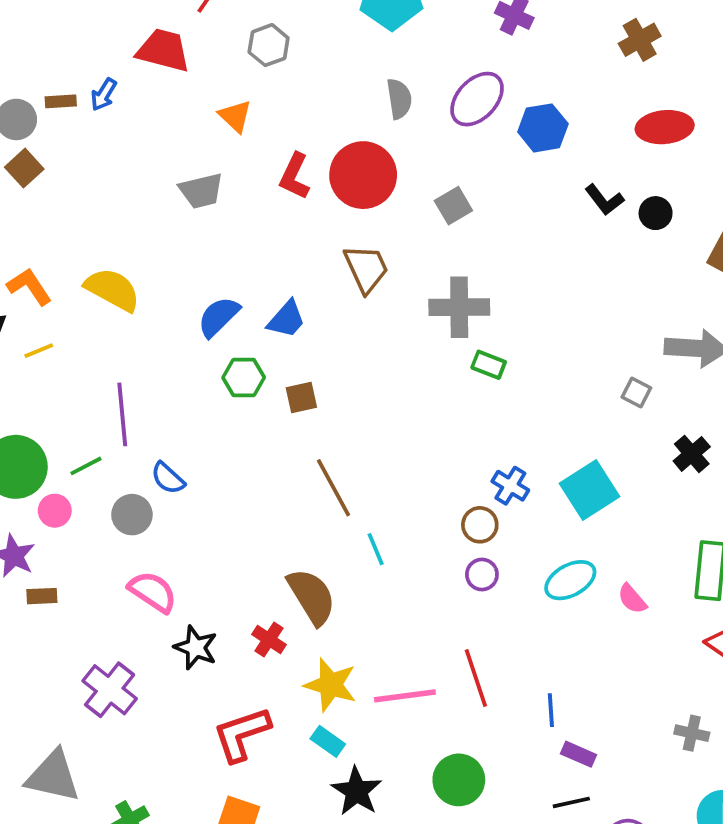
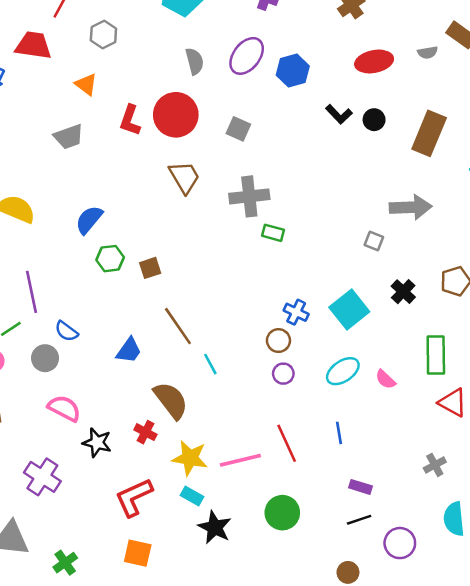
gray square: (453, 206) -> (238, 129), turned -30
blue trapezoid: (286, 319) -> (129, 350), moved
black cross: (692, 454) -> (403, 292), moved
blue line: (551, 710) -> (339, 433), moved
gray cross: (692, 733) -> (435, 465), turned -35

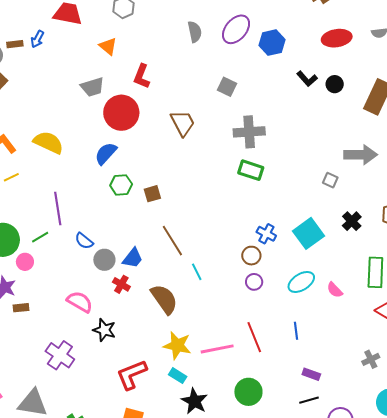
red circle: (176, 115) -> (121, 113), moved
gray cross: (249, 196) -> (249, 132), moved
green rectangle: (273, 233) -> (251, 170), size x1.4
gray circle: (45, 358) -> (104, 260), moved
red cross: (145, 432) -> (121, 284), moved

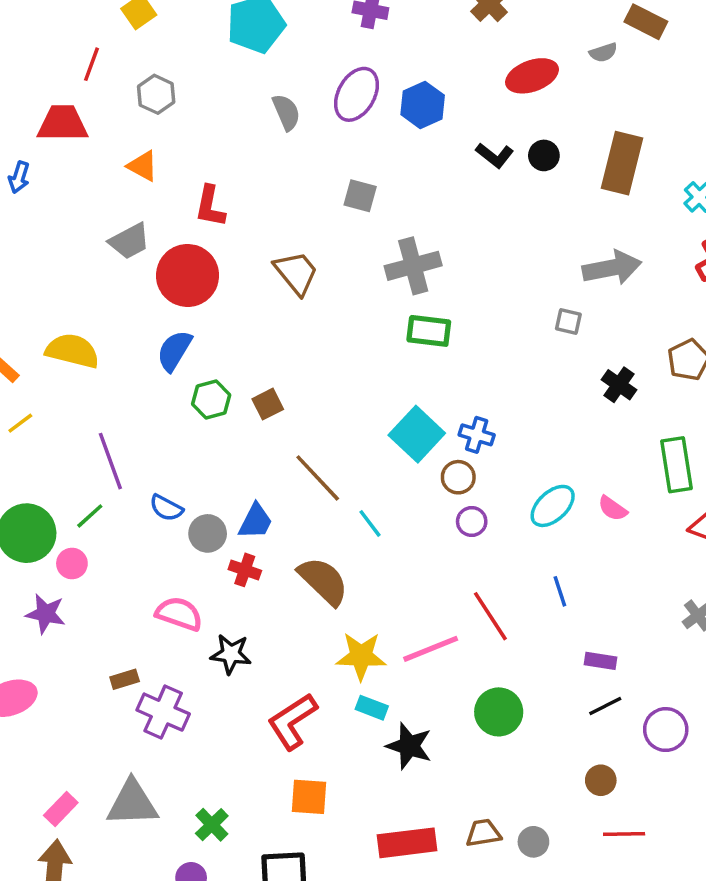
cyan square: (309, 233) -> (417, 434), moved
brown rectangle: (21, 308) -> (125, 679), moved

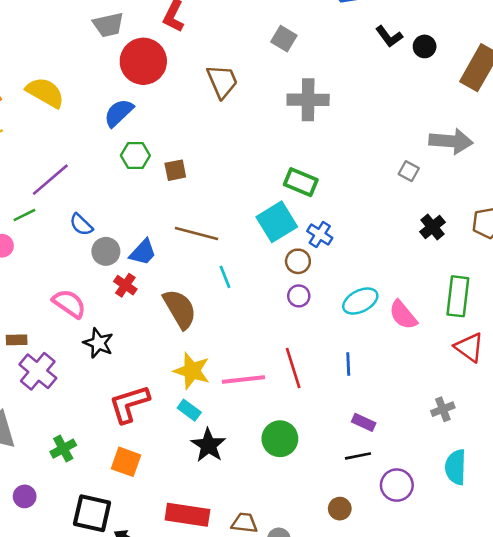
green rectangle: (429, 331) -> (301, 182), moved
purple line: (110, 461) -> (50, 180), turned 54
brown line: (318, 478) -> (196, 234), turned -48
pink semicircle: (613, 508) -> (403, 315), size x1.4
green cross: (212, 825) -> (63, 449), moved

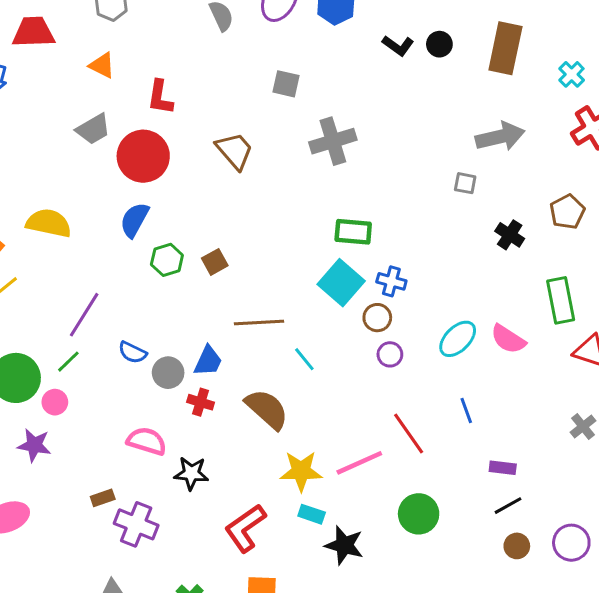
purple circle: (397, 485) -> (571, 543), moved
brown circle: (340, 509) -> (517, 546), moved

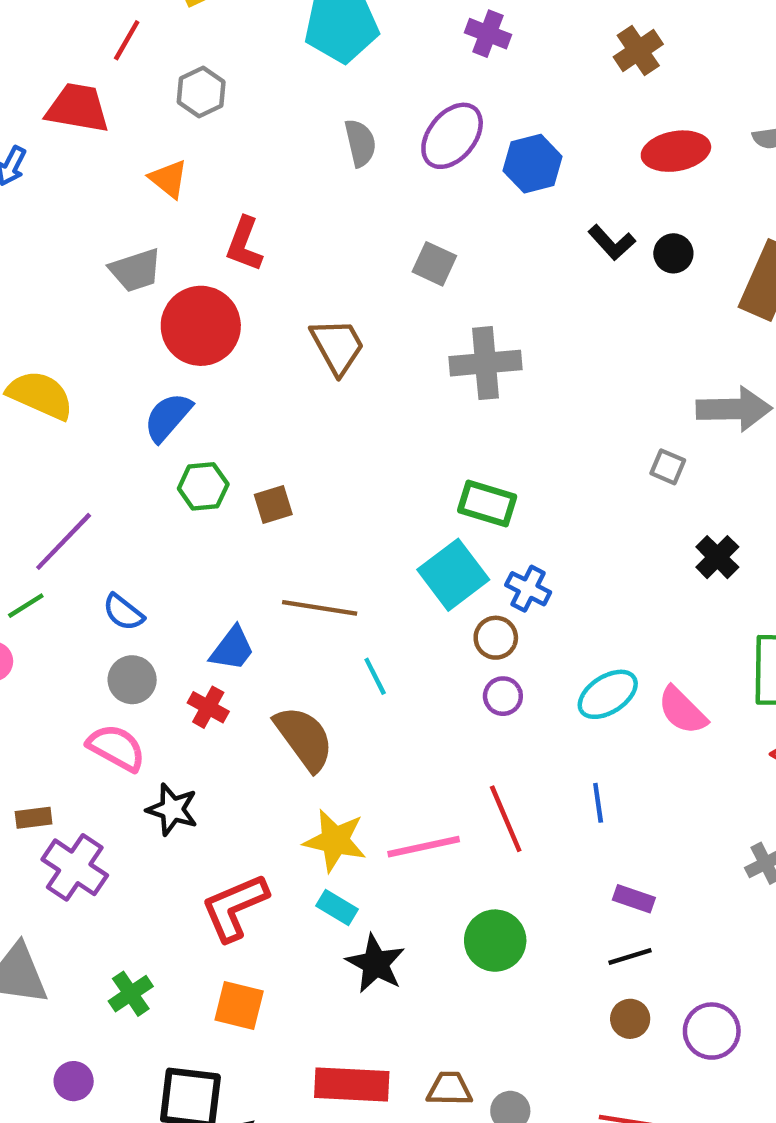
gray circle: (168, 373) -> (132, 680), moved

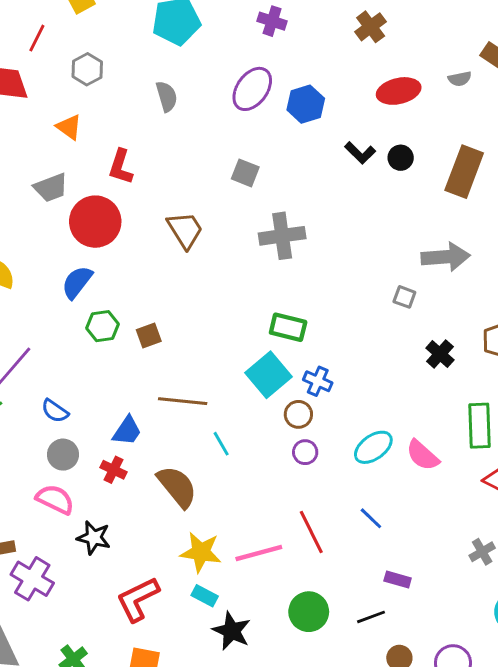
gray semicircle: (360, 143) -> (167, 96), moved
blue line: (598, 803) -> (371, 518), turned -35
black line: (630, 956) -> (371, 617), moved

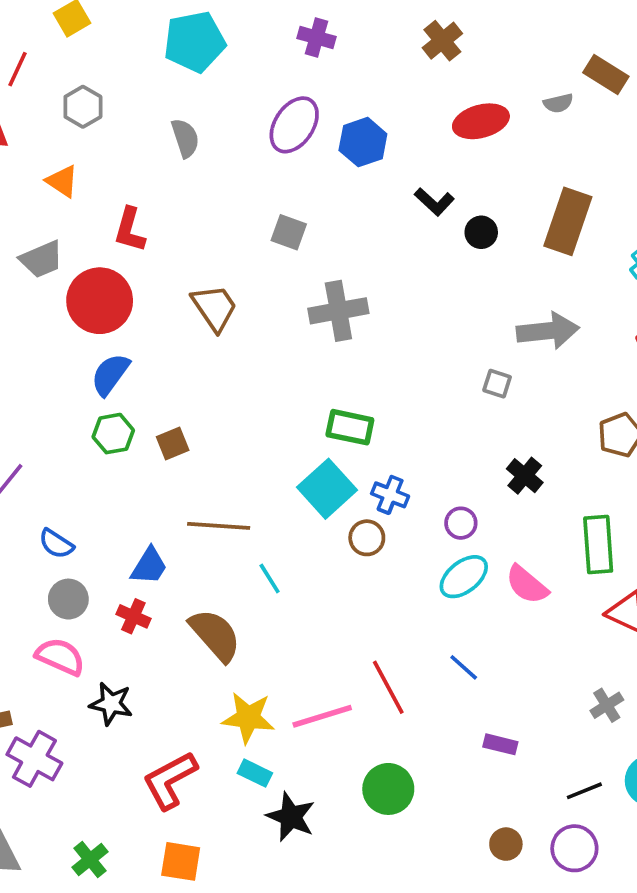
black circle: (401, 158) -> (481, 232), moved
blue semicircle: (77, 282) -> (110, 374), moved
black cross: (440, 354) -> (525, 476), moved
purple circle: (305, 452) -> (461, 523), moved
black line: (371, 617) -> (584, 791), moved

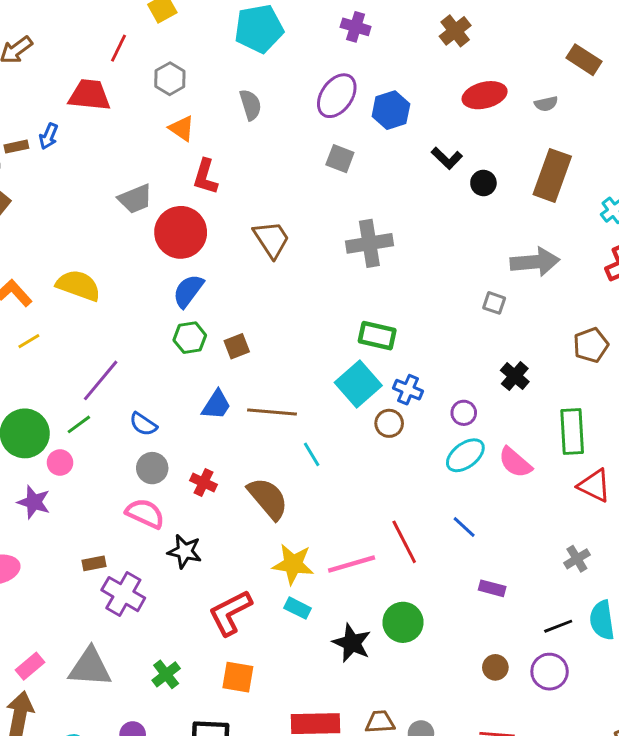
gray semicircle: (558, 103) -> (546, 104), moved
orange triangle: (62, 181) -> (182, 128), moved
gray square: (289, 232) -> (340, 159), moved
blue trapezoid: (149, 566) -> (216, 405), moved
black star: (291, 817) -> (352, 643), moved

